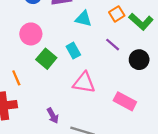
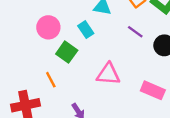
cyan rectangle: (73, 51) -> (86, 30), moved
orange line: (16, 78) -> (51, 80), moved

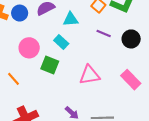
orange line: (51, 80) -> (14, 79), moved
pink rectangle: (153, 90) -> (131, 80), turned 36

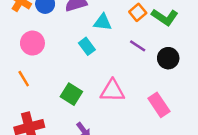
pink circle: (29, 48) -> (32, 43), moved
green square: (50, 65) -> (71, 94), moved

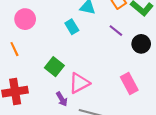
pink triangle: (112, 91) -> (79, 83), moved, turned -35

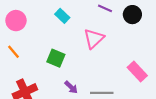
pink triangle: (79, 83) -> (94, 39), moved
pink rectangle: (129, 83) -> (137, 71), moved

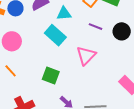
cyan rectangle: (62, 16) -> (55, 35), size x1.5

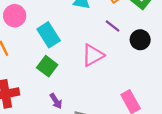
cyan rectangle: (55, 35) -> (49, 35), moved

